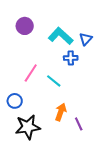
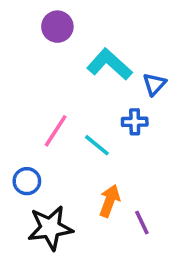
purple circle: (25, 26) -> (57, 27), moved
blue triangle: (86, 39) -> (154, 84), moved
blue cross: (71, 58) -> (135, 122), moved

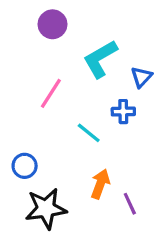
cyan L-shape: (110, 64) -> (100, 59), turned -72
pink line: (56, 131) -> (51, 93), moved

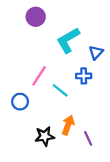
pink line: (51, 93) -> (39, 76), moved
blue circle: (25, 166) -> (20, 102), moved
black star: (46, 209) -> (45, 136), moved, size x0.7

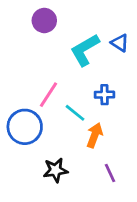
blue triangle: (96, 52) -> (120, 43), moved, turned -40
blue circle: (20, 102) -> (25, 127), size x1.6
orange arrow: (68, 125) -> (95, 135), moved

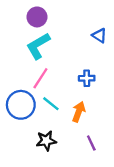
cyan L-shape: (85, 50) -> (38, 46), moved
cyan line: (75, 113) -> (51, 104), moved

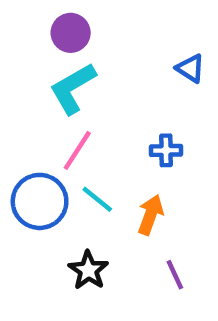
black star: (46, 141) -> (88, 270), turned -30

